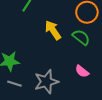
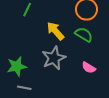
gray star: (46, 82) -> (54, 58), moved

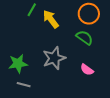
yellow arrow: (55, 31) -> (51, 19), moved

